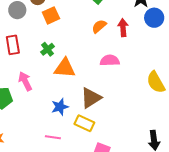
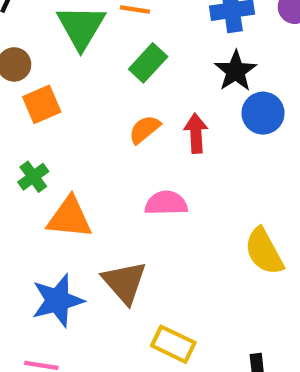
brown triangle: (91, 98) -> (124, 282), turned -40
blue star: (60, 107) -> (58, 300), size x1.4
yellow rectangle: (84, 123) -> (173, 344), moved

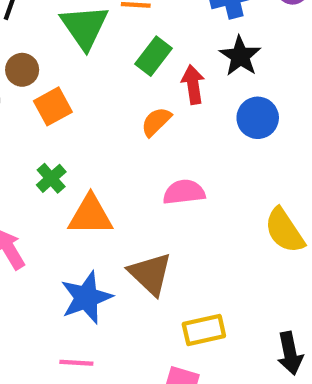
blue circle: (263, 113) -> (258, 118), moved
red arrow: (196, 133) -> (193, 85), moved
yellow rectangle: (173, 344) -> (204, 330), turned -33

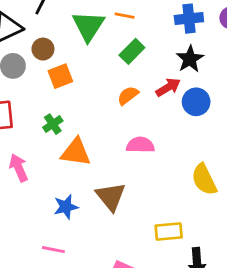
red arrow: (193, 85) -> (168, 87), moved, turned 60
blue star: (86, 298) -> (66, 207), size x0.7
yellow rectangle: (204, 330) -> (169, 232), moved

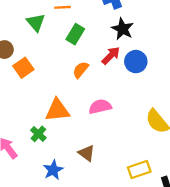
green triangle: (88, 26) -> (36, 22), size x0.7
green cross: (53, 124) -> (38, 134), moved
orange triangle: (76, 152) -> (57, 110), moved
brown triangle: (111, 197) -> (87, 153), size x0.7

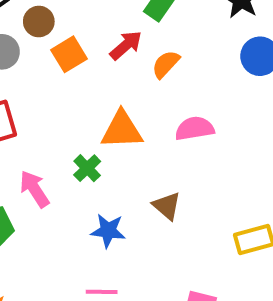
red arrow: (111, 56) -> (126, 45), moved
blue star: (53, 170) -> (108, 231), turned 30

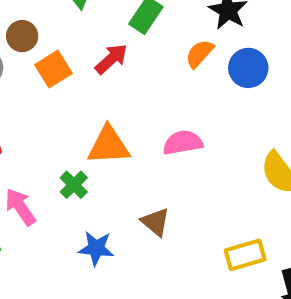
orange semicircle: (166, 64) -> (200, 54), moved

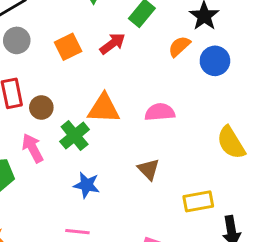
brown circle: (22, 36) -> (41, 107), moved
green cross: (74, 185) -> (75, 136), size x1.4
brown triangle: (155, 222) -> (149, 169), moved

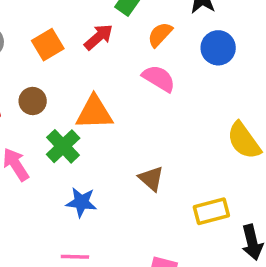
orange semicircle: (179, 46) -> (160, 34), moved
brown circle: (41, 107) -> (33, 101), moved
pink semicircle: (160, 112) -> (159, 78), moved, turned 40

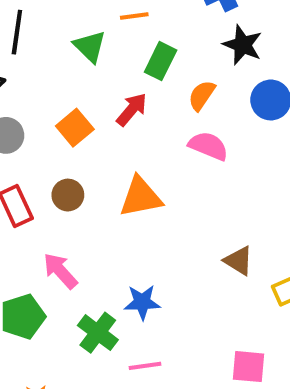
green cross: (63, 146) -> (98, 333), moved
brown triangle: (151, 179) -> (239, 261), moved

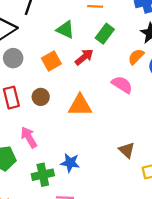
green triangle: (90, 46) -> (65, 30), moved, turned -30
orange semicircle: (202, 95) -> (136, 57), moved
green cross: (98, 333) -> (43, 175), turned 30

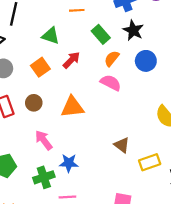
green rectangle: (105, 34) -> (101, 34), moved, turned -72
orange semicircle: (136, 57) -> (112, 59), moved
pink arrow: (29, 137) -> (44, 140), moved

